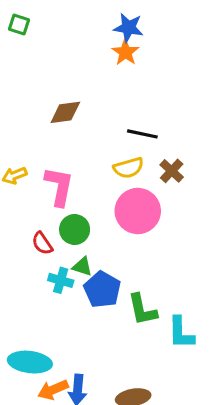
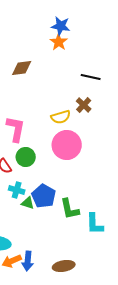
brown diamond: (65, 112) -> (22, 68), moved
black line: (142, 134) -> (91, 77), moved
brown cross: (172, 171) -> (84, 105), moved
green triangle: (82, 266) -> (28, 203), moved

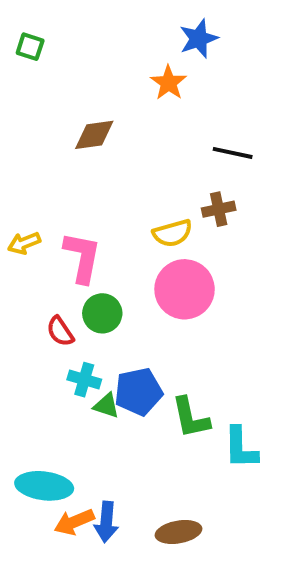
blue star: (61, 26) -> (199, 39), moved, turned -30
brown cross: (84, 105) -> (219, 209), turned 35
blue pentagon: (44, 196) -> (138, 392), turned 30

